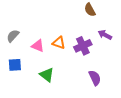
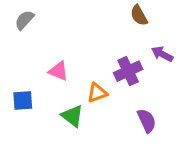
gray semicircle: (13, 36) -> (24, 20), moved
orange triangle: (59, 43) -> (97, 93), moved, turned -40

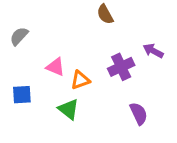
brown semicircle: (139, 15) -> (105, 14), moved
gray semicircle: (24, 20) -> (19, 36), moved
orange triangle: (97, 93) -> (80, 80), moved

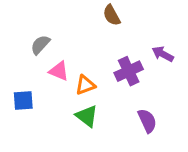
gray semicircle: (19, 36) -> (40, 45), moved
green triangle: (69, 109) -> (87, 116), moved

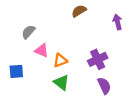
brown semicircle: (112, 15) -> (79, 11), turned 88
purple arrow: (163, 54) -> (117, 22), moved, turned 48
purple cross: (129, 71) -> (98, 59), moved

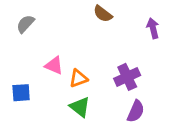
brown semicircle: (79, 11) -> (103, 14), turned -112
gray semicircle: (28, 32) -> (25, 24), moved
purple semicircle: (104, 86) -> (136, 111), turned 49

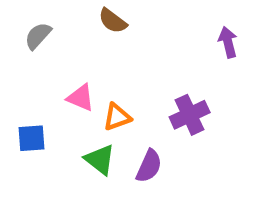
brown semicircle: (103, 14) -> (113, 21), moved
green triangle: (80, 107) -> (100, 160), moved
purple semicircle: (136, 111) -> (149, 166), moved

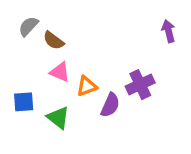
brown semicircle: (113, 21) -> (54, 40), moved
green triangle: (100, 160) -> (58, 118), moved
purple semicircle: (149, 166) -> (110, 105), moved

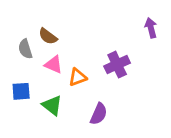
gray semicircle: (28, 26) -> (25, 49), moved, turned -60
purple cross: (140, 85) -> (117, 65), moved
purple semicircle: (110, 105) -> (99, 114), moved

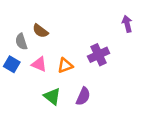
pink triangle: (54, 65) -> (39, 64), moved
blue square: (21, 91) -> (12, 64), moved, turned 35
green triangle: (52, 105) -> (52, 96), moved

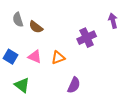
gray semicircle: (21, 42) -> (18, 20), moved
purple cross: (99, 55) -> (87, 38), moved
green triangle: (52, 96) -> (22, 85), moved

